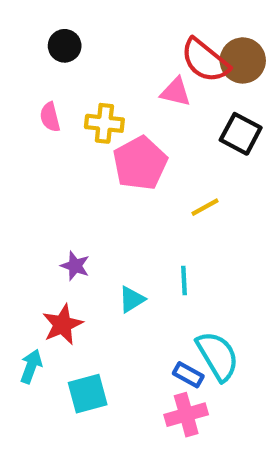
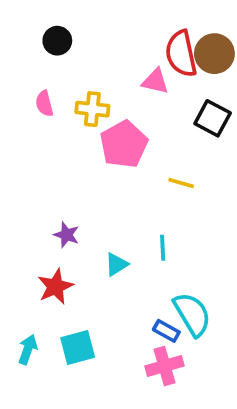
red semicircle: (205, 60) -> (181, 54), turned 39
yellow line: (205, 207) -> (181, 183), turned 45
cyan arrow: (31, 366) -> (28, 349), moved

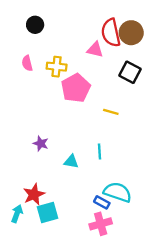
cyan triangle: (116, 264) -> (71, 162), turned 42
red star: (55, 287) -> (34, 194), moved
cyan semicircle: (192, 314) -> (118, 192), turned -40

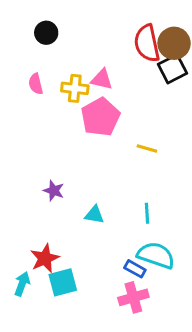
pink triangle: (95, 50) -> (102, 79), moved
black square: (130, 72) -> (173, 69), moved, turned 35
cyan line: (100, 151) -> (147, 213), moved

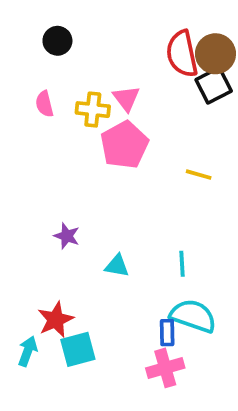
pink triangle: (102, 79) -> (126, 98), turned 40
yellow line: (147, 149) -> (199, 175), moved
blue rectangle: (135, 269) -> (167, 333), turned 60

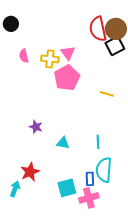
black circle: (57, 41) -> (11, 24), moved
cyan semicircle: (193, 316) -> (104, 170), turned -105
cyan square: (78, 349) -> (67, 188), moved

